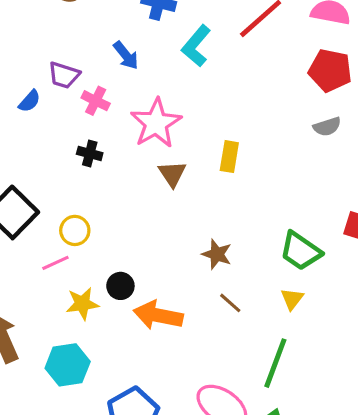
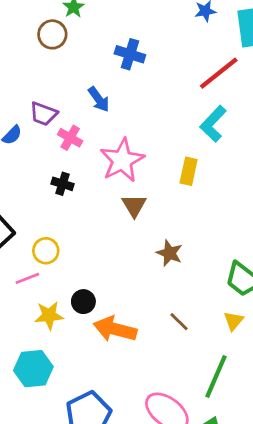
cyan L-shape: (196, 46) -> (213, 124), moved
yellow rectangle: (229, 157) -> (189, 171), moved
brown star: (217, 254) -> (169, 253), moved

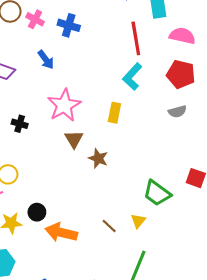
red line: (219, 73) -> (136, 38), turned -60
pink cross: (70, 138) -> (35, 19), moved
brown star: (169, 253) -> (98, 158), moved
yellow triangle: (234, 321) -> (138, 221), moved

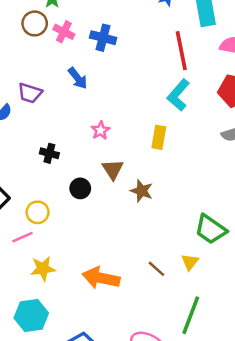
pink star: (64, 105) -> (100, 130), size x0.5
black circle: (37, 212) -> (80, 188), moved

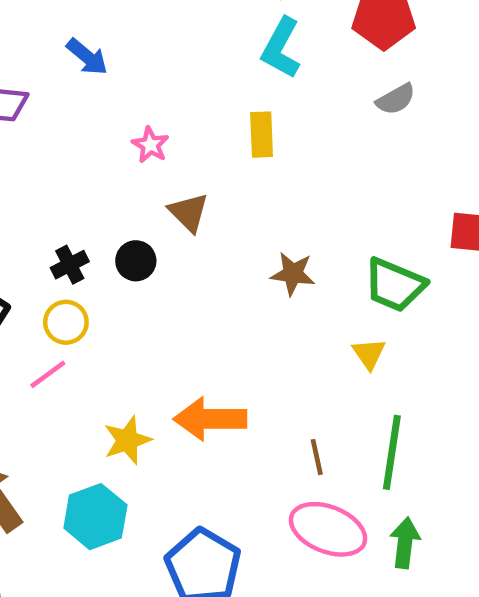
black cross: (49, 153) -> (70, 265), moved, turned -30
brown star: (142, 191) -> (293, 274), moved
yellow star: (43, 269) -> (127, 440), moved
brown line: (156, 269) -> (317, 457), moved, turned 48

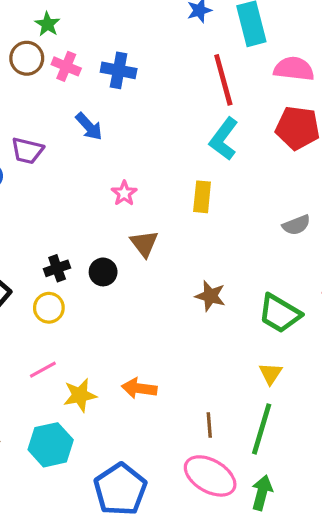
gray semicircle: (396, 99) -> (296, 225), moved
yellow triangle: (369, 354) -> (270, 374), moved
pink line: (48, 374) -> (43, 370), moved
orange arrow: (210, 419) -> (139, 388), size x0.7

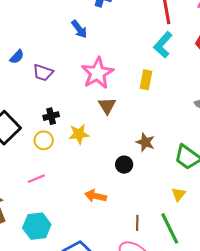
purple trapezoid: (27, 151) -> (43, 73), moved
pink star: (124, 193) -> (97, 73), size x2.0
black circle: (103, 272) -> (124, 165), moved
yellow star: (80, 395) -> (79, 134), moved
green line: (262, 429) -> (170, 228), turned -48

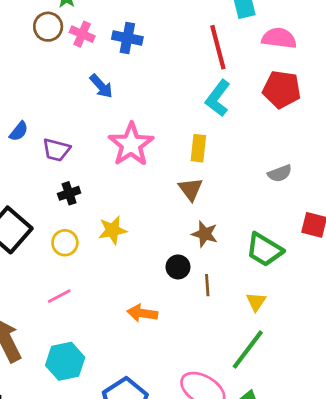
brown triangle: (107, 106) -> (191, 189), moved
black cross: (51, 116) -> (69, 193), moved
brown line: (137, 223) -> (207, 285), moved
green line: (170, 228) -> (248, 349), turned 68

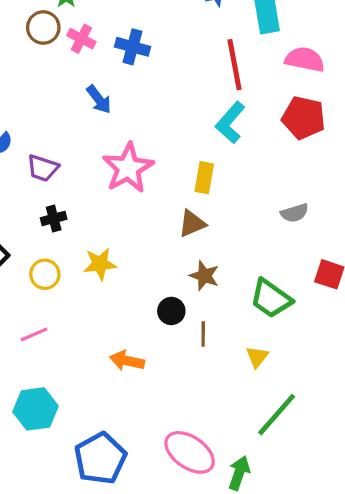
brown triangle: (191, 189) -> (192, 224), turned 40
green line: (248, 349) -> (277, 415), moved

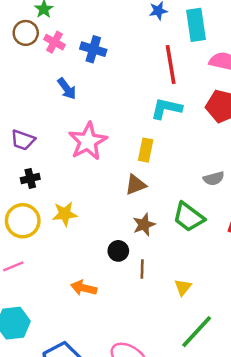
cyan L-shape: (230, 123) -> (166, 109), turned 60
yellow circle: (45, 274) -> (23, 221), size x1.5
brown star: (204, 276) -> (144, 225), turned 30
green trapezoid: (271, 298) -> (189, 217), moved

